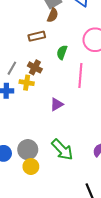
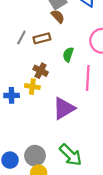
brown semicircle: (53, 15) -> (58, 16), turned -64
gray line: (12, 68) -> (21, 38), moved
purple triangle: (57, 104) -> (64, 108), size x1.6

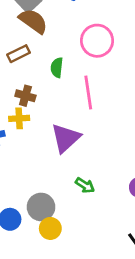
brown semicircle: (58, 16) -> (33, 21), size x1.5
green arrow: (71, 155) -> (85, 185), moved, size x0.6

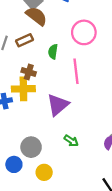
yellow cross: (19, 118) -> (23, 89), size x1.5
gray circle: (41, 207) -> (31, 147), moved

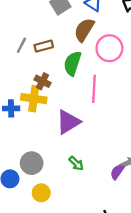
brown semicircle: (36, 16) -> (84, 30), moved, turned -105
green semicircle: (53, 52) -> (72, 63), size x1.5

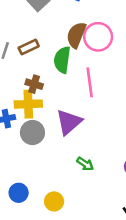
brown semicircle: (84, 30) -> (76, 35), moved
gray circle: (32, 163) -> (32, 133), moved

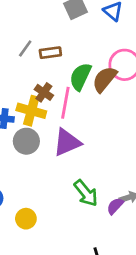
brown semicircle: (76, 35) -> (105, 79), moved
pink line: (90, 82) -> (65, 103), moved
green arrow: (85, 164) -> (86, 193), moved, size x1.5

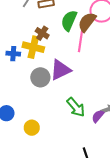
pink line: (65, 103) -> (81, 40), moved
gray circle: (26, 141) -> (40, 77), moved

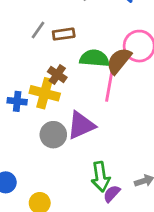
green semicircle: (69, 21) -> (94, 58), turned 70
green arrow: (76, 107) -> (101, 177), turned 30
purple semicircle: (98, 116) -> (112, 194), moved

